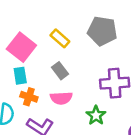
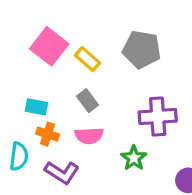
pink square: (21, 47) -> (49, 46), moved
cyan rectangle: (20, 76) -> (36, 107), turned -70

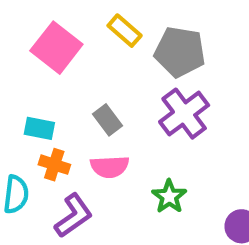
yellow rectangle: (87, 59) -> (125, 31), moved
purple cross: (158, 117) -> (184, 114), moved, turned -33
purple L-shape: (62, 172) -> (73, 216), turned -68

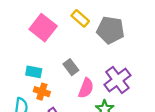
purple cross: (184, 114) -> (117, 80), moved
pink semicircle: (110, 167) -> (86, 88), moved, turned -66

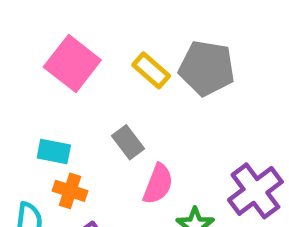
yellow rectangle: (80, 18) -> (151, 70), moved
purple cross: (117, 80) -> (255, 191), moved

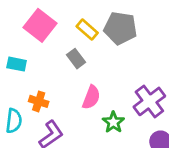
gray rectangle: (128, 142) -> (76, 59), moved
cyan rectangle: (54, 152) -> (17, 64), moved

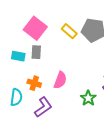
gray rectangle: (76, 59) -> (36, 52), moved, turned 40
pink semicircle: (91, 97) -> (60, 80), moved

